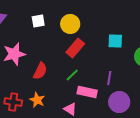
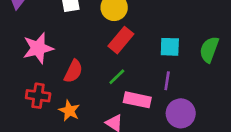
cyan square: (115, 41) -> (170, 47), moved
red cross: (13, 102) -> (38, 96), moved

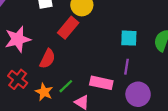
red rectangle: (121, 40) -> (68, 28), moved
green line: (117, 77) -> (66, 86), moved
red cross: (38, 96) -> (18, 79), turned 30

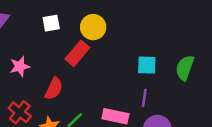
pink star: (18, 39) -> (20, 66), size x0.7

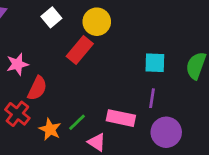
white square: (51, 23) -> (51, 17), turned -30
red semicircle: (54, 89) -> (37, 88), moved

